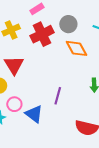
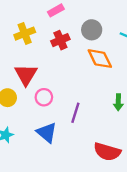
red cross: (42, 34) -> (60, 40), size x0.7
pink circle: (14, 104) -> (44, 97), moved

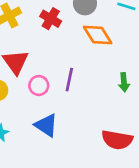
red cross: (60, 40) -> (51, 19), turned -30
purple line: (75, 113) -> (69, 80), moved

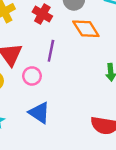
purple line: (69, 80) -> (51, 51), moved

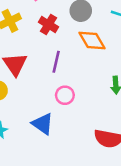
pink circle: (32, 76) -> (65, 95), moved

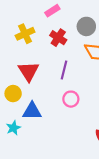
blue triangle: (43, 124) -> (32, 111), moved, turned -36

